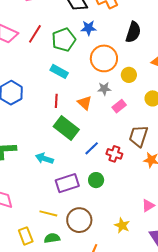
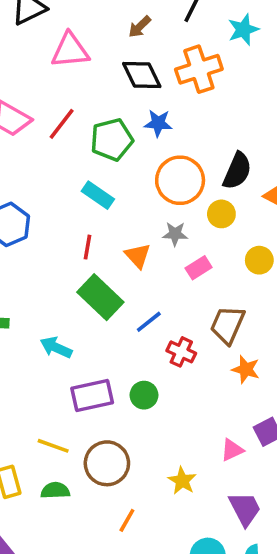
black semicircle: (133, 32) -> (237, 171), moved
blue line: (92, 148) -> (149, 322), moved

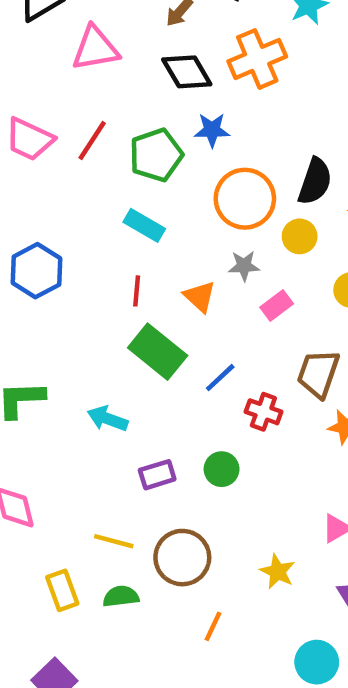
purple rectangle: (92, 395) -> (157, 475), size x0.7

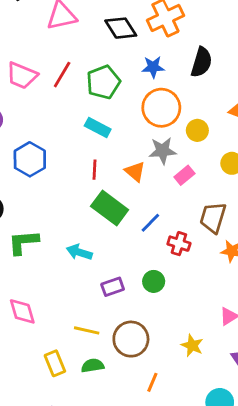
blue star: (212, 130) -> (153, 67), moved
black semicircle: (315, 181) -> (201, 62), moved
gray star: (244, 266) -> (163, 151), size x1.4

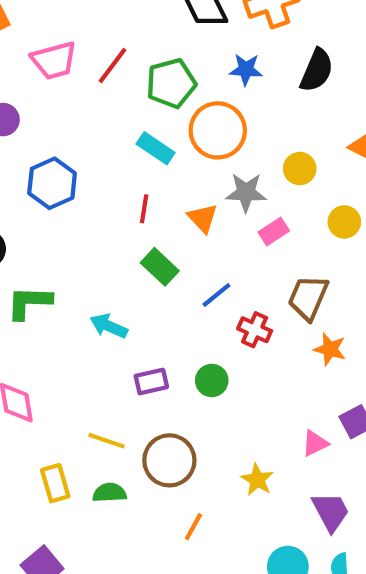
pink trapezoid: (22, 75) -> (54, 60), turned -44
orange circle: (161, 108) -> (218, 130), moved
green rectangle: (110, 208) -> (160, 267), size x0.7

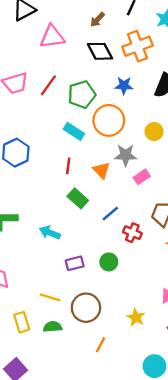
yellow circle: (300, 169) -> (154, 132), moved

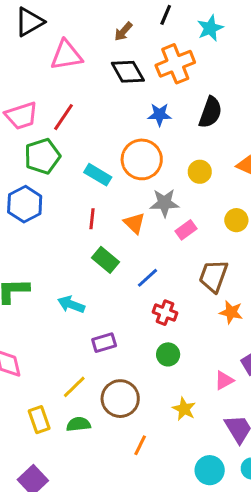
green pentagon: (82, 94) -> (42, 156), moved
red cross: (132, 233) -> (165, 313), moved
green circle: (109, 262) -> (168, 354), moved
yellow line: (50, 297) -> (74, 387), turned -60

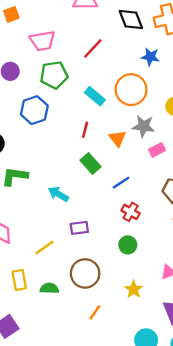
red line: (63, 117) -> (93, 48), moved
yellow line: (74, 387) -> (44, 248), moved

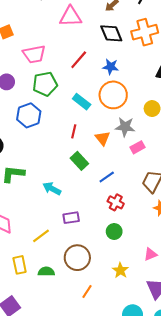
blue star: (150, 57) -> (111, 67), moved

